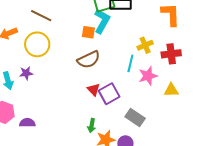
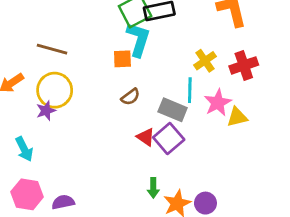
brown semicircle: (89, 60) -> (130, 97), size x0.6
purple star: (26, 73) -> (46, 111), moved
yellow triangle: (171, 90) -> (237, 117), moved
gray rectangle: (135, 118) -> (173, 110), moved

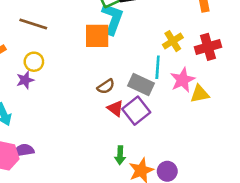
orange square: (122, 59) -> (97, 36), size x1.5
yellow circle: (55, 90) -> (34, 62), size x0.6
brown semicircle: (130, 97) -> (106, 86), moved
purple semicircle: (63, 202) -> (24, 150), moved

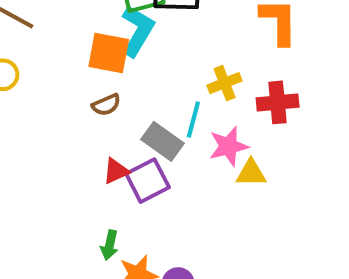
brown semicircle: (106, 86) -> (106, 105), moved
red triangle: (115, 108) -> (116, 171), turned 48

